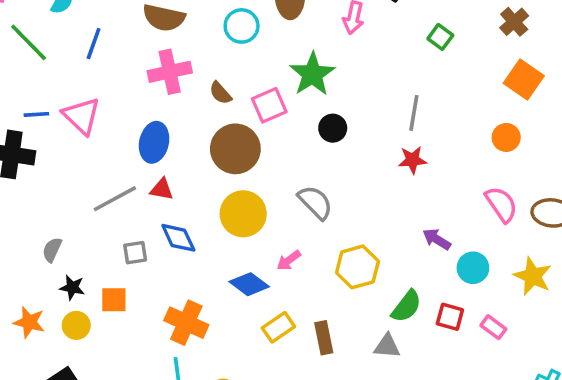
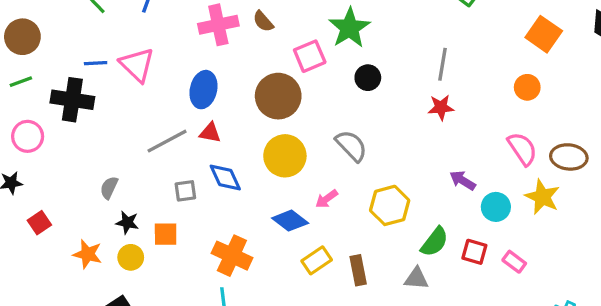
brown semicircle: (220, 93) -> (263, 21), moved
yellow star: (533, 276) -> (542, 197), moved

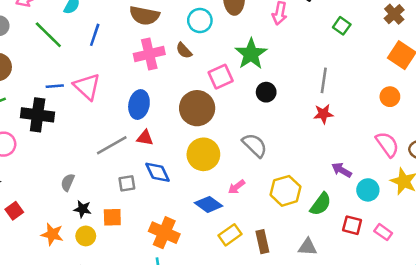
green semicircle: (435, 242) -> (321, 204), moved

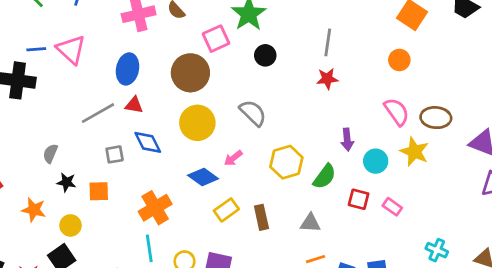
purple arrow: (342, 170) -> (347, 140), turned -126
orange cross: (164, 233) -> (155, 208), turned 36
yellow circle: (86, 236) -> (70, 225), moved

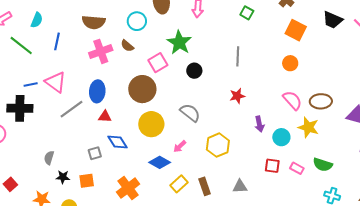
red star: (327, 79) -> (237, 96), moved
gray line: (98, 113) -> (71, 109), moved
green semicircle: (324, 176) -> (323, 165), moved, turned 78

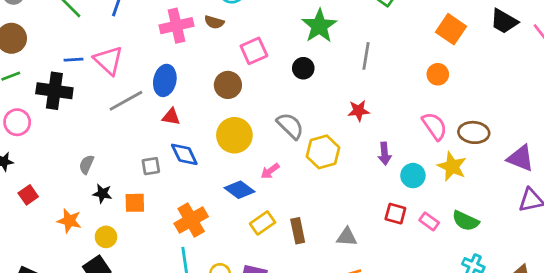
green star: (179, 42) -> (319, 26), moved
brown semicircle: (127, 46) -> (214, 22), turned -32
brown circle: (142, 89) -> (228, 85), size x0.7
yellow hexagon: (218, 145) -> (323, 152), moved

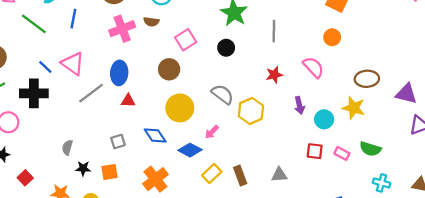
blue line: (73, 60) -> (45, 67), turned 56
pink semicircle: (434, 126) -> (313, 67), moved
blue diamond: (184, 154) -> (155, 135), moved

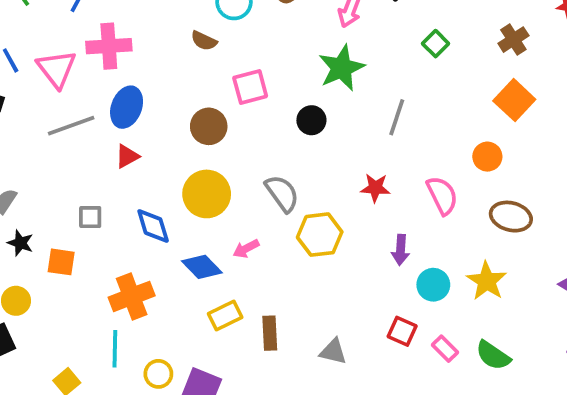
pink cross: (122, 29) -> (109, 46), moved
brown ellipse: (367, 79) -> (511, 217), moved
red triangle: (128, 101) -> (127, 156), turned -48

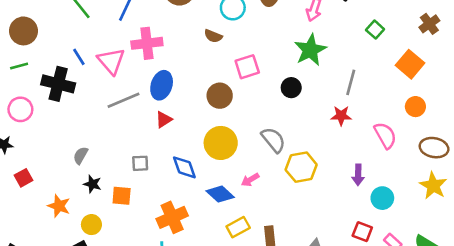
orange square: (514, 100) -> (410, 64), moved
red star: (375, 188) -> (341, 116), moved
yellow star: (487, 281) -> (433, 186), moved

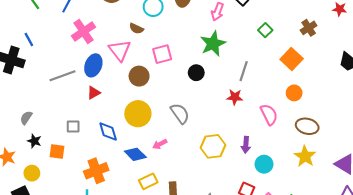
pink cross: (147, 43) -> (84, 31), turned -30
pink triangle: (111, 61) -> (120, 50), moved
yellow hexagon: (301, 167) -> (213, 146), moved

